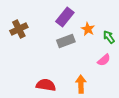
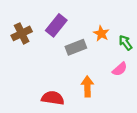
purple rectangle: (65, 17) -> (56, 25), moved
orange arrow: (81, 84) -> (87, 86), moved

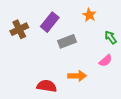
orange star: (101, 33) -> (89, 15), moved
orange arrow: (87, 86) -> (77, 76), turned 90

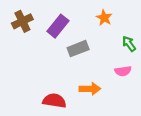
brown cross: (19, 29) -> (22, 21), moved
pink semicircle: (106, 61) -> (123, 71), turned 32

